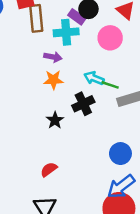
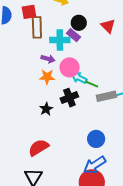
purple rectangle: (77, 17) -> (74, 35), moved
pink circle: (110, 38) -> (70, 67), moved
red semicircle: (49, 169) -> (39, 148), size x1.5

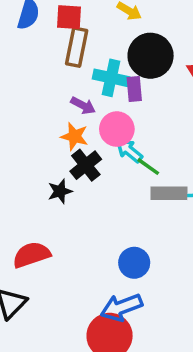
black circle: (79, 23) -> (151, 56), size x1.6
purple rectangle: (74, 35) -> (134, 89), moved, turned 32
black cross: (69, 98) -> (86, 165), moved, turned -30

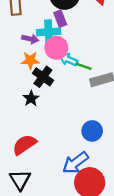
cyan cross: (111, 78) -> (49, 32), moved
blue arrow: (121, 307) -> (75, 163), moved

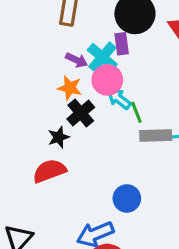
cyan cross: (49, 32) -> (102, 57), turned 30
green line: (84, 66) -> (136, 112), turned 35
red semicircle: (24, 145) -> (49, 171), moved

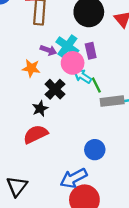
purple rectangle: (122, 44) -> (91, 51), moved
orange star: (70, 88) -> (31, 68), moved

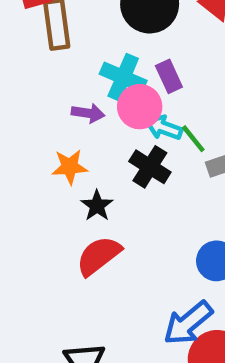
purple arrow: (48, 50) -> (88, 113), moved
orange star: (31, 68) -> (70, 167), moved
black cross: (55, 89) -> (150, 167), moved

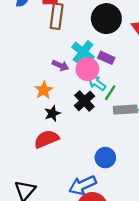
purple rectangle: (169, 76) -> (106, 58), turned -56
green line: (193, 139) -> (110, 93), turned 56
orange star: (70, 167) -> (44, 90), turned 30

